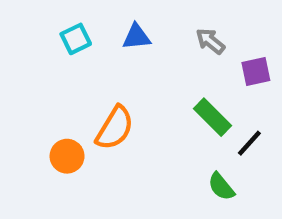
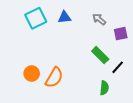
cyan square: (76, 39) -> (36, 18), size x1.5
orange semicircle: (115, 128) -> (54, 78), moved
green semicircle: (221, 187) -> (104, 88), turned -136

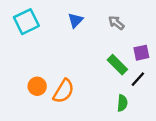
blue triangle: (64, 17) -> (76, 20), turned -40
cyan square: (36, 18) -> (26, 22), moved
purple square: (121, 34) -> (141, 53), moved

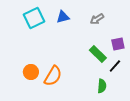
blue triangle: (76, 20) -> (63, 17), turned 32
cyan square: (26, 22) -> (34, 18), moved
gray arrow: (116, 23) -> (97, 19), turned -72

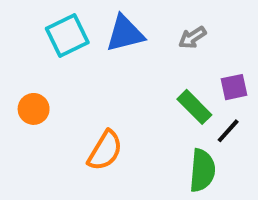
blue triangle: (63, 17) -> (125, 34), size x1.5
orange circle: (31, 72) -> (34, 109), moved
green semicircle: (102, 86) -> (202, 170), size x1.5

